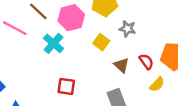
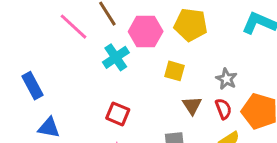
gray star: (127, 29) -> (226, 79), moved
yellow square: (101, 42) -> (175, 71), turned -35

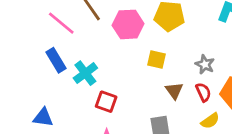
cyan cross: (116, 57) -> (85, 73), moved
blue rectangle: (32, 86) -> (56, 60), moved

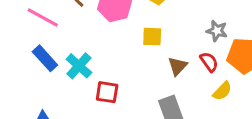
gray star: (205, 64) -> (217, 31), moved
brown triangle: (174, 91) -> (178, 66), turned 30

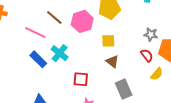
cyan cross: (79, 66) -> (60, 53), moved
brown triangle: (178, 66) -> (112, 61), moved, turned -32

